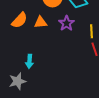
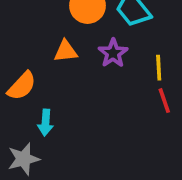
orange semicircle: (19, 20) -> (22, 86), moved

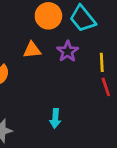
cyan arrow: (45, 122) -> (55, 118), moved

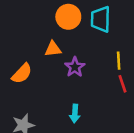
cyan trapezoid: (83, 19) -> (101, 19), turned 40
purple star: (68, 51) -> (75, 67), moved

